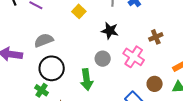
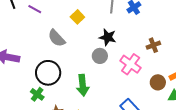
gray semicircle: (44, 40) -> (57, 38), moved, turned -114
gray circle: (103, 59) -> (100, 56), moved
brown circle: (155, 84) -> (158, 82), moved

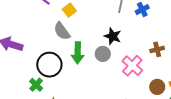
yellow square: (77, 17) -> (69, 10), moved
green arrow: (83, 85) -> (78, 53), moved

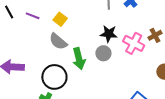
pink cross: (132, 66) -> (134, 43), moved

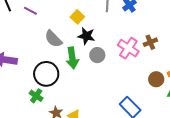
yellow square: (60, 19) -> (77, 17), moved
black star: (109, 34) -> (86, 36), moved

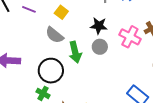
yellow square: (77, 17) -> (61, 12), moved
black star: (86, 36) -> (99, 26), moved

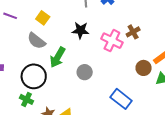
gray circle: (100, 47) -> (85, 72), moved
green arrow: (75, 52) -> (58, 57), turned 45

